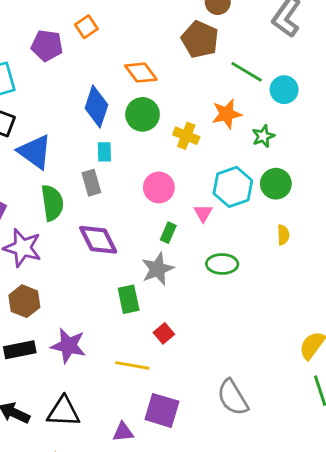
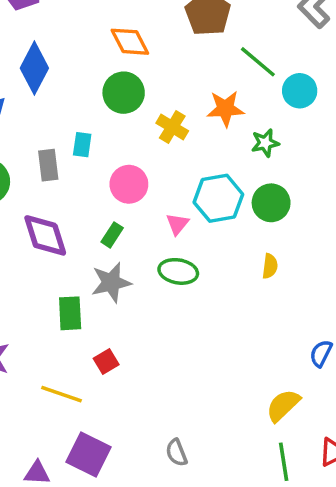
blue diamond: (96, 107) -> (34, 68), moved
cyan rectangle: (104, 152) -> (82, 145), moved
green rectangle: (168, 233) -> (112, 235), moved
green ellipse: (222, 264) -> (178, 271), moved
gray semicircle: (233, 397) -> (177, 453), size x0.6

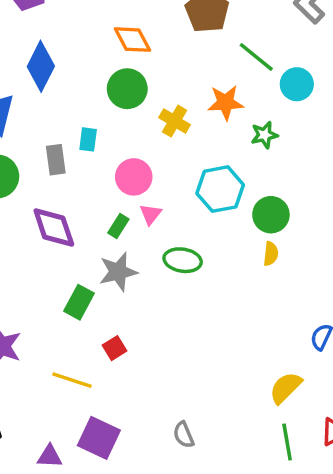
green circle: (271, 203) -> (271, 215), moved
pink triangle: (177, 224) -> (151, 214), moved
green rectangle: (70, 313) -> (79, 302), turned 32

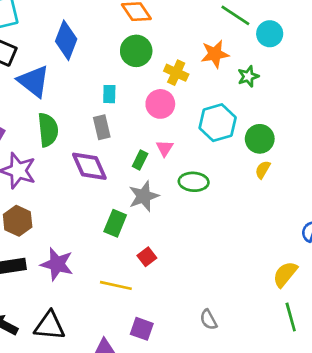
gray rectangle: (56, 160) -> (102, 127), moved
pink circle: (134, 177) -> (160, 104), moved
yellow semicircle: (271, 254) -> (263, 170), turned -150
purple square: (99, 438) -> (142, 329), size x0.7

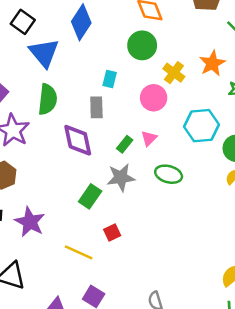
orange star: (215, 54) -> (212, 63), turned -30

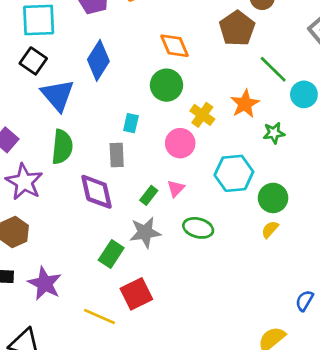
red square: (112, 233) -> (136, 294), size x1.6

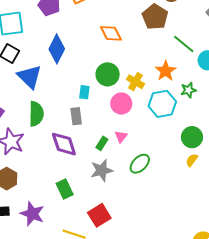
green circle: (166, 85) -> (108, 74), moved
cyan hexagon: (234, 173) -> (162, 104), moved
green ellipse: (198, 228) -> (140, 164), turned -55
green rectangle: (111, 254) -> (65, 189), moved, turned -54

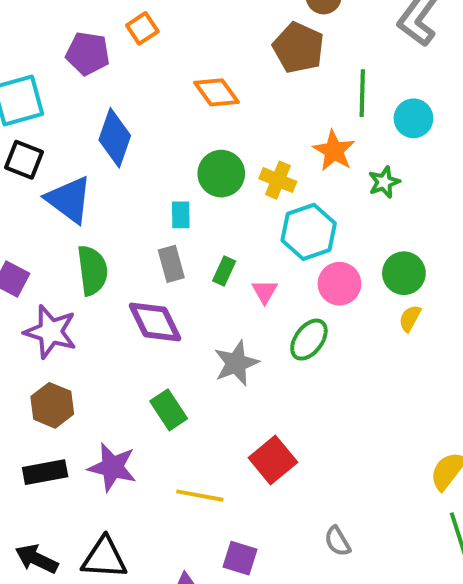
green line: (184, 44) -> (362, 93), turned 60
pink circle: (121, 104) -> (339, 284), moved
cyan hexagon: (162, 104) -> (309, 232), moved
green rectangle: (102, 143) -> (224, 271), moved
red square: (99, 215) -> (273, 460), moved

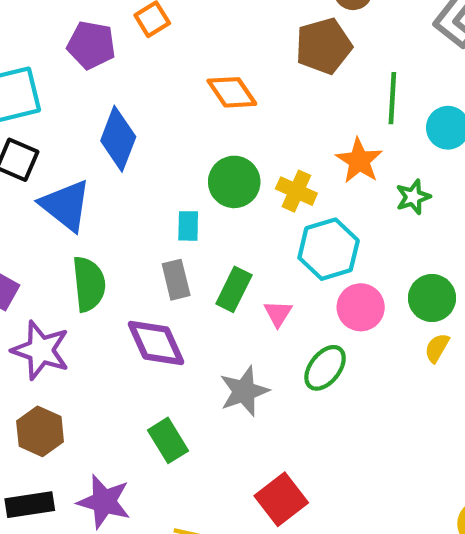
brown pentagon: (298, 48) -> (324, 46), turned 30
green rectangle: (224, 271) -> (234, 289), size x1.4

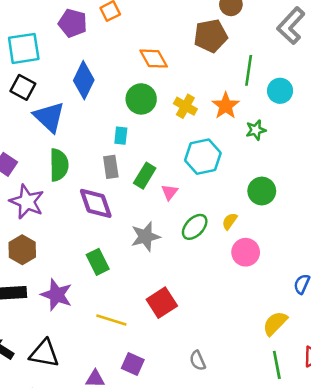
green circle: (234, 182) -> (141, 99), moved
yellow cross: (296, 191) -> (185, 106), moved
pink circle: (361, 307) -> (246, 252), moved
yellow semicircle: (437, 348) -> (230, 221), moved

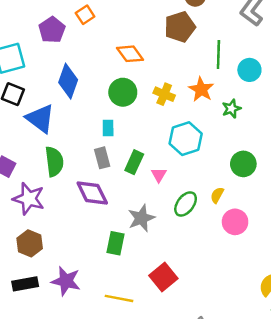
purple pentagon: (73, 23) -> (52, 30), turned 30
green rectangle: (98, 262) -> (116, 243), moved, turned 45

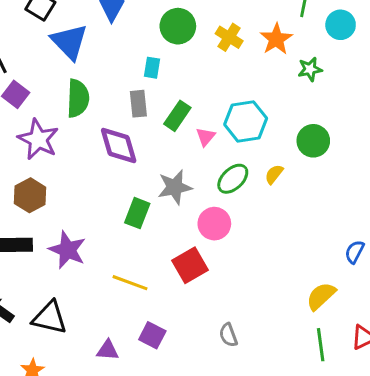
cyan hexagon: (186, 139) -> (246, 121), moved
pink circle: (235, 222) -> (214, 224), moved

